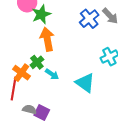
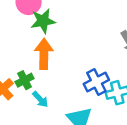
blue cross: (89, 19) -> (96, 82), moved

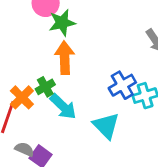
cyan arrow: (40, 99) -> (63, 107), size x1.5

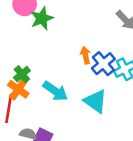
orange arrow: (65, 58) -> (85, 55), moved, size x0.6
green cross: (45, 87) -> (22, 74), moved

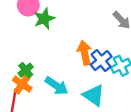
orange arrow: (85, 55) -> (85, 53), size x1.5

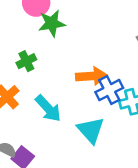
orange arrow: (85, 53) -> (91, 76), turned 85
green cross: (26, 70) -> (26, 61), moved

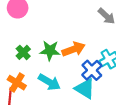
green star: (52, 23) -> (50, 51), moved, turned 30
blue cross: (109, 90) -> (92, 70), moved

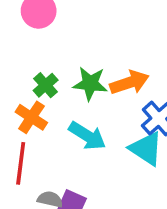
orange cross: (17, 83) -> (31, 117), moved

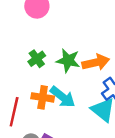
orange cross: (31, 117) -> (43, 97), moved, turned -30

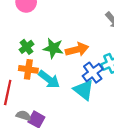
orange cross: (43, 97) -> (28, 69), moved

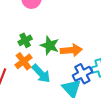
orange cross: (28, 69) -> (24, 61), turned 36

